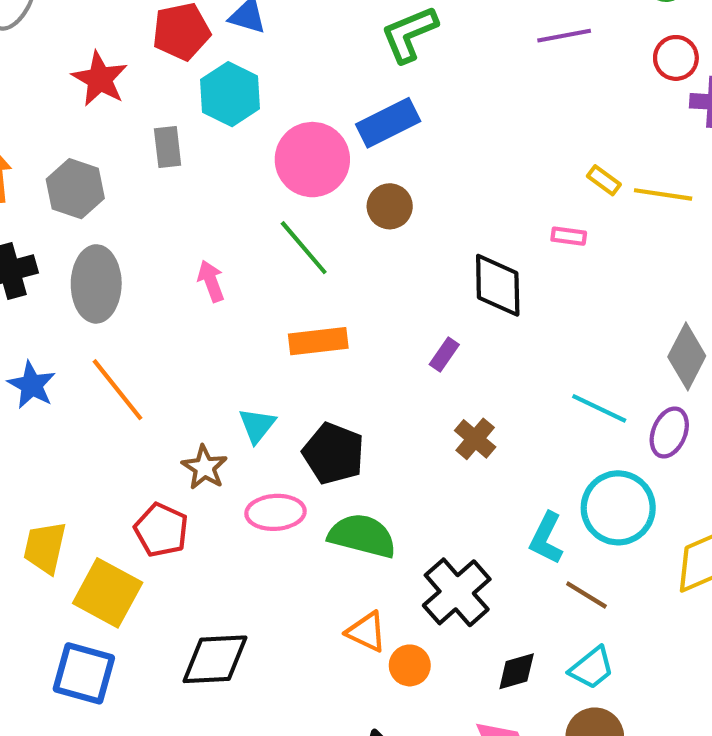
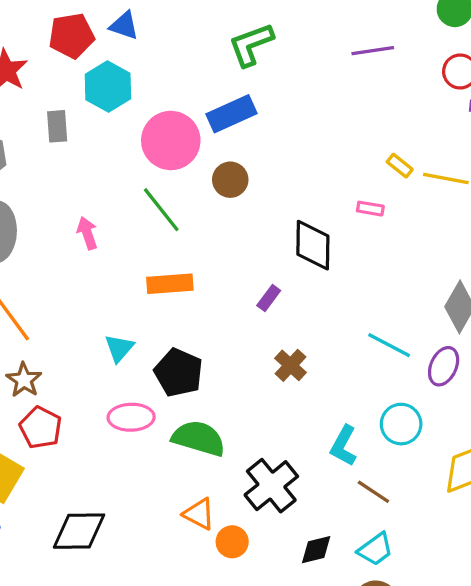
brown star: (205, 467) -> (24, 380), moved
cyan circle: (618, 508) -> (401, 424), size x0.7

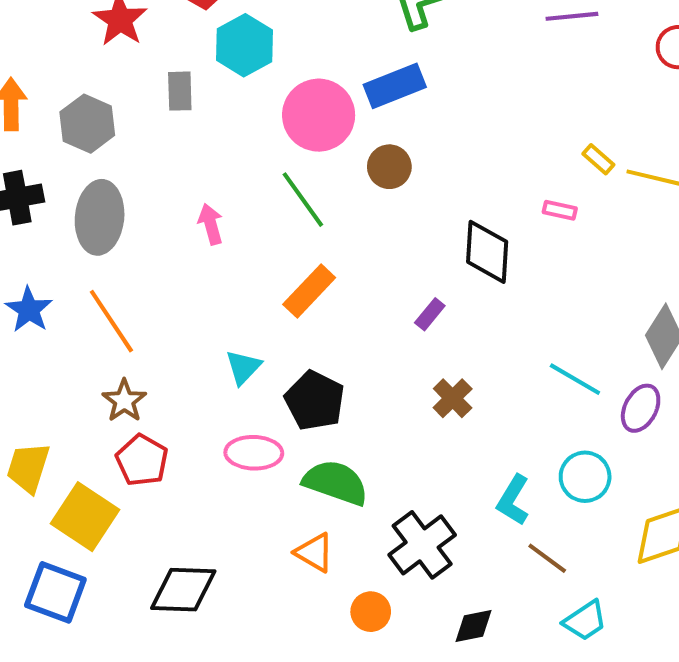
orange rectangle: (170, 284) -> (309, 291), turned -45
orange triangle: (199, 514) -> (314, 553), moved
cyan trapezoid: (375, 549) -> (585, 621), moved

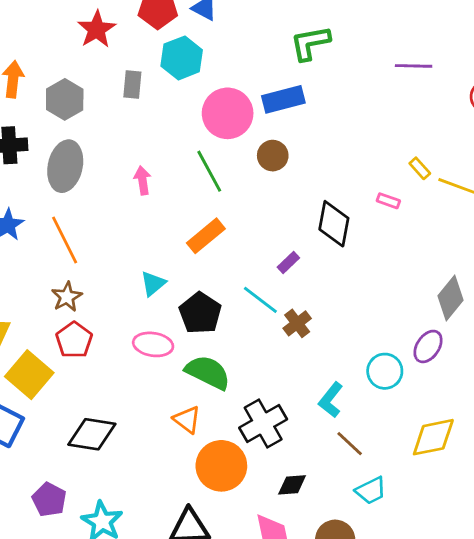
cyan line: (575, 379) -> (260, 300), moved
cyan circle: (585, 477) -> (385, 371), moved
orange circle: (371, 612) -> (221, 466), size x1.8

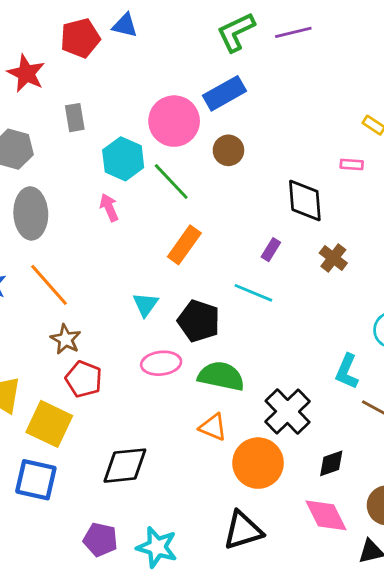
cyan hexagon: (182, 58) -> (123, 159), moved
purple line: (414, 66) -> (293, 32), moved
brown cross: (297, 323) -> (333, 258), moved

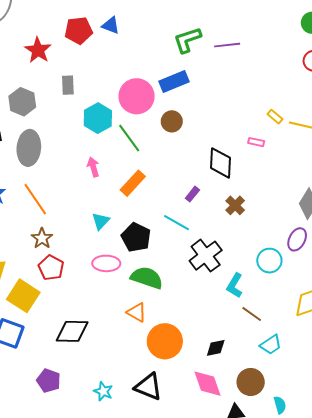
pink arrow: (109, 208) -> (93, 167), moved
black cross: (288, 411) -> (206, 256), moved
black triangle: (243, 530) -> (148, 387), turned 32
cyan star: (157, 547) -> (103, 391), moved, size x0.7

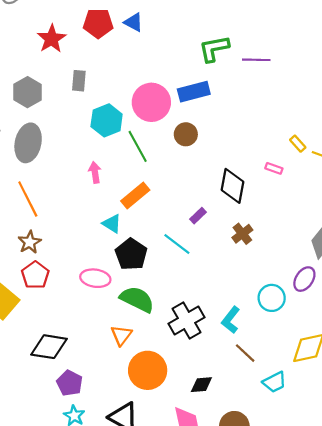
cyan triangle: (101, 221) -> (112, 224), moved, turned -48
black cross: (206, 256) -> (186, 320), moved
orange triangle: (137, 312) -> (121, 335), turned 30
cyan trapezoid: (271, 345) -> (275, 382), moved
purple pentagon: (49, 381) -> (70, 383), moved

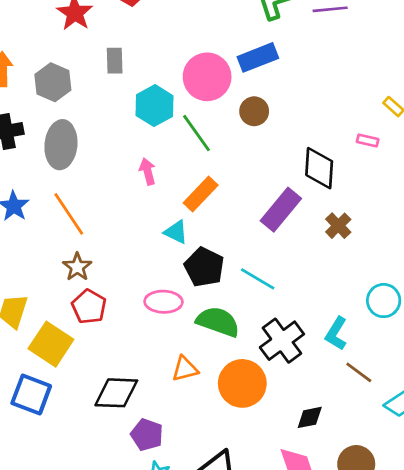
purple rectangle: (198, 216) -> (281, 210), size x2.0
cyan line: (177, 244) -> (258, 279), moved
orange triangle: (121, 335) -> (185, 369), moved, turned 45
orange circle: (148, 370) -> (242, 383), moved

